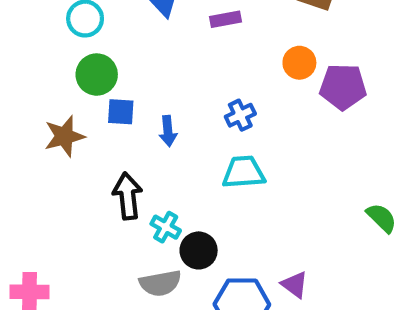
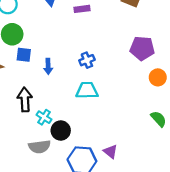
orange circle: (299, 63) -> (158, 77), moved

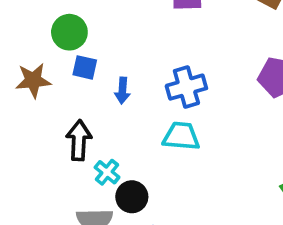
blue cross: (87, 60) -> (186, 87), size x1.5

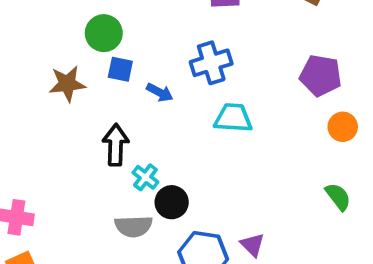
blue cross: (186, 87) -> (211, 63), moved
blue arrow: (122, 91) -> (160, 92), turned -65
cyan trapezoid: (181, 136) -> (233, 118), moved

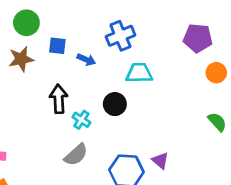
green circle: (104, 33) -> (26, 23), moved
black circle: (172, 202) -> (115, 104), moved
gray semicircle: (134, 226) -> (76, 155), turned -35

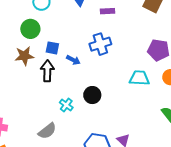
cyan trapezoid: (139, 73) -> (139, 78), moved
black arrow: (59, 99) -> (47, 71), moved
gray semicircle: (76, 155) -> (47, 131), moved

